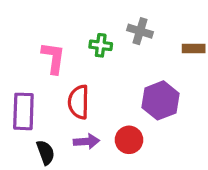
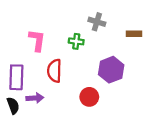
green cross: (101, 45) -> (76, 41), moved
purple arrow: (86, 141) -> (35, 98), moved
black semicircle: (46, 152) -> (13, 106), moved

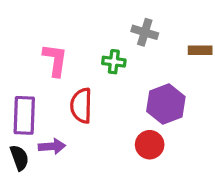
red circle: (89, 97) -> (150, 145), moved

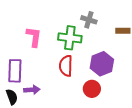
green cross: (114, 62) -> (70, 38), size x1.6
red semicircle: (81, 106) -> (66, 66), moved

